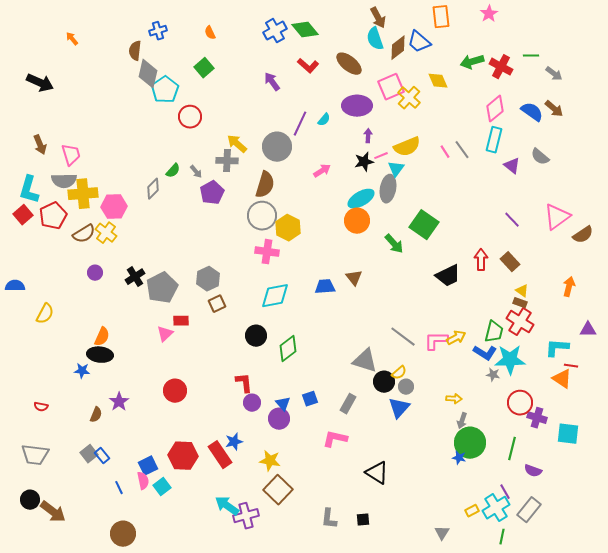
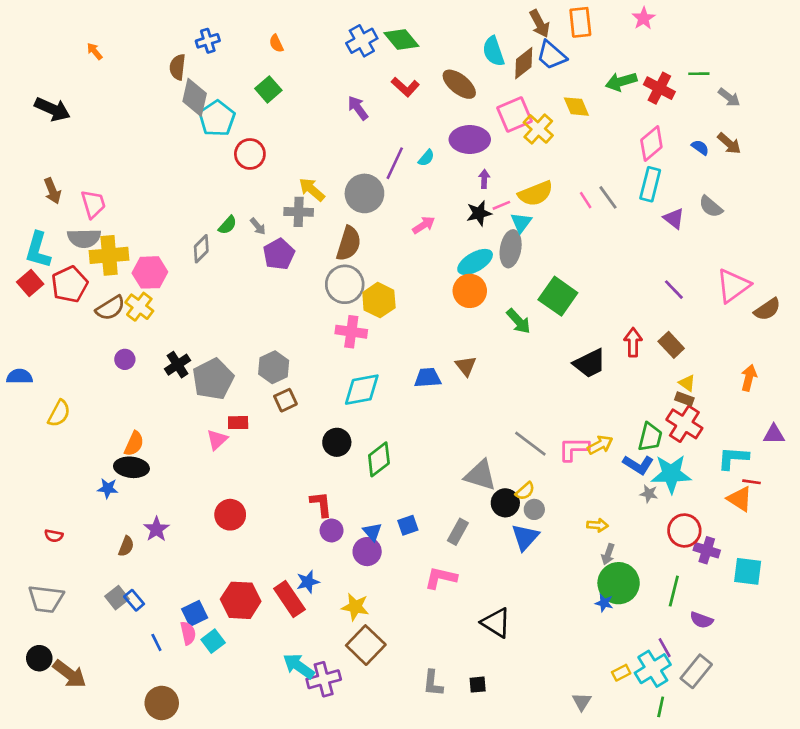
brown arrow: (378, 18) -> (540, 24), moved
blue semicircle: (532, 112) -> (700, 147), size x0.6

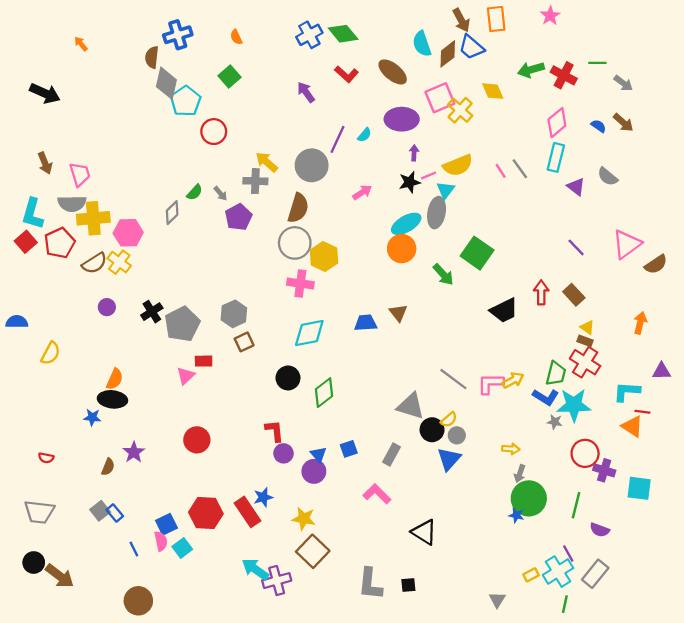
blue cross: (208, 41) -> (178, 35), size x1.4
pink L-shape: (441, 578) -> (377, 494), turned 32
gray L-shape: (433, 683) -> (370, 584), size x1.4

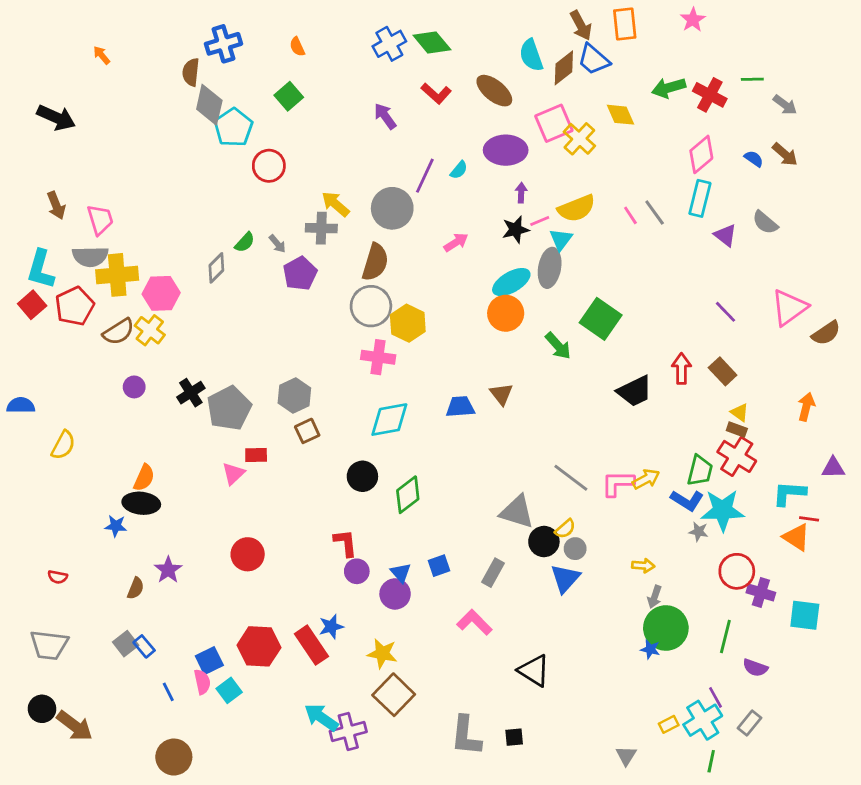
gray rectangle: (595, 574) -> (750, 723), size x0.7

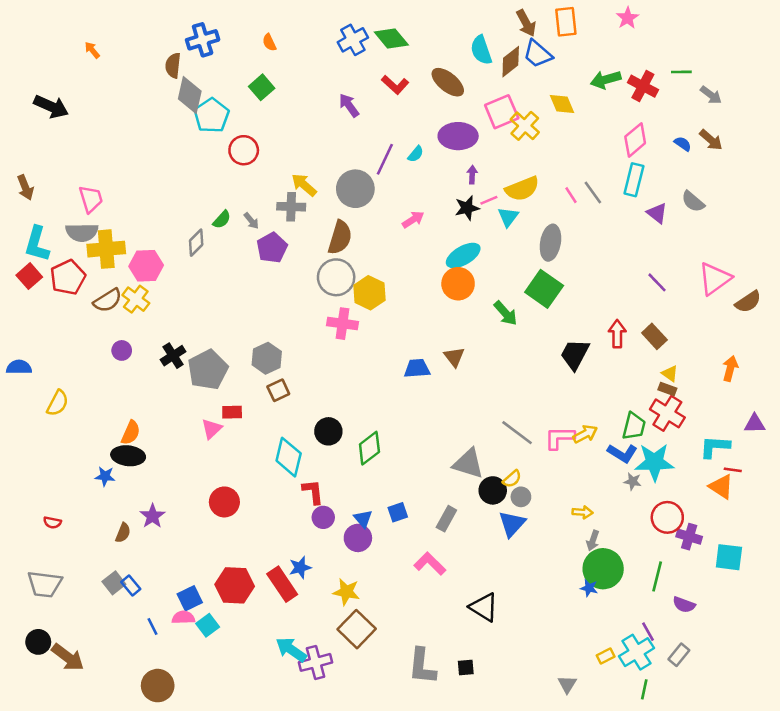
brown arrow: (56, 205) -> (25, 187), moved
gray ellipse: (550, 268) -> (550, 243), moved
black trapezoid: (635, 391) -> (575, 354), turned 144
cyan diamond: (389, 420) -> (289, 457), moved, turned -66
pink semicircle: (202, 682) -> (183, 618), turned -80

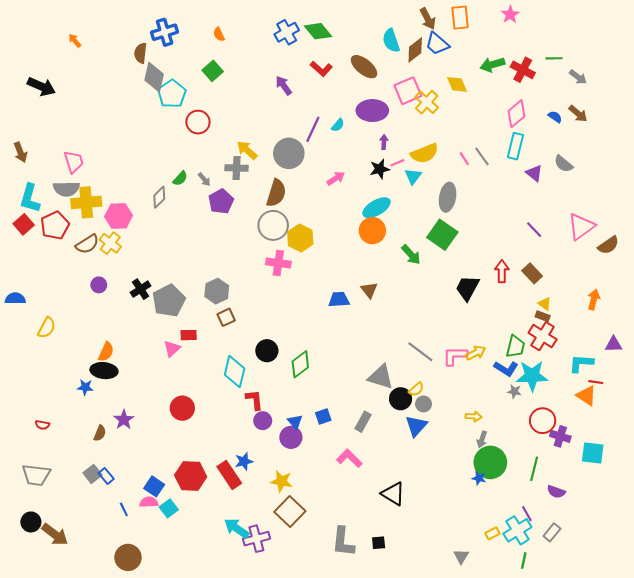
blue square: (190, 598) -> (154, 486), turned -30

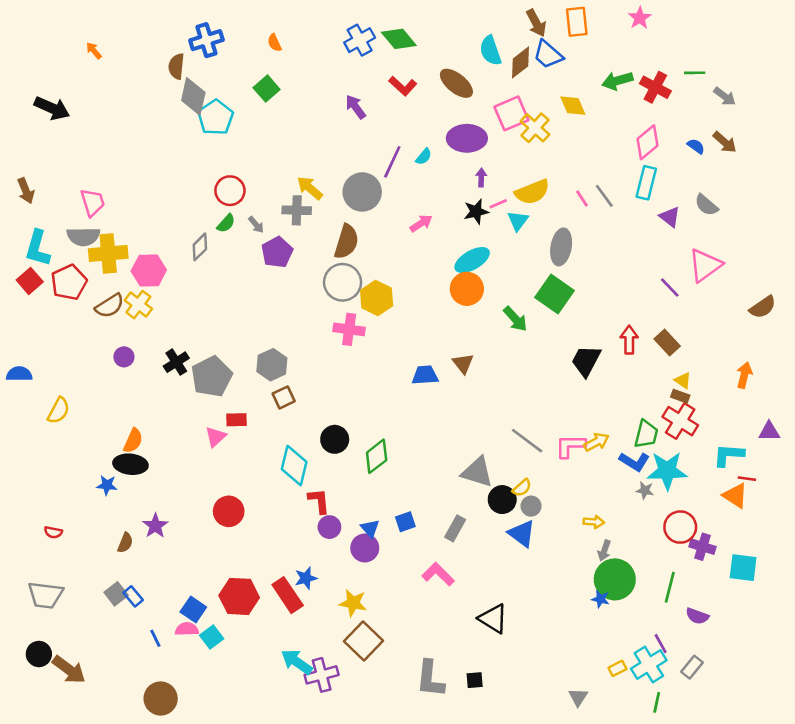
red circle: (198, 122) -> (230, 191), moved
pink triangle: (581, 226) -> (705, 265), moved
blue triangle: (416, 426) -> (522, 534), turned -35

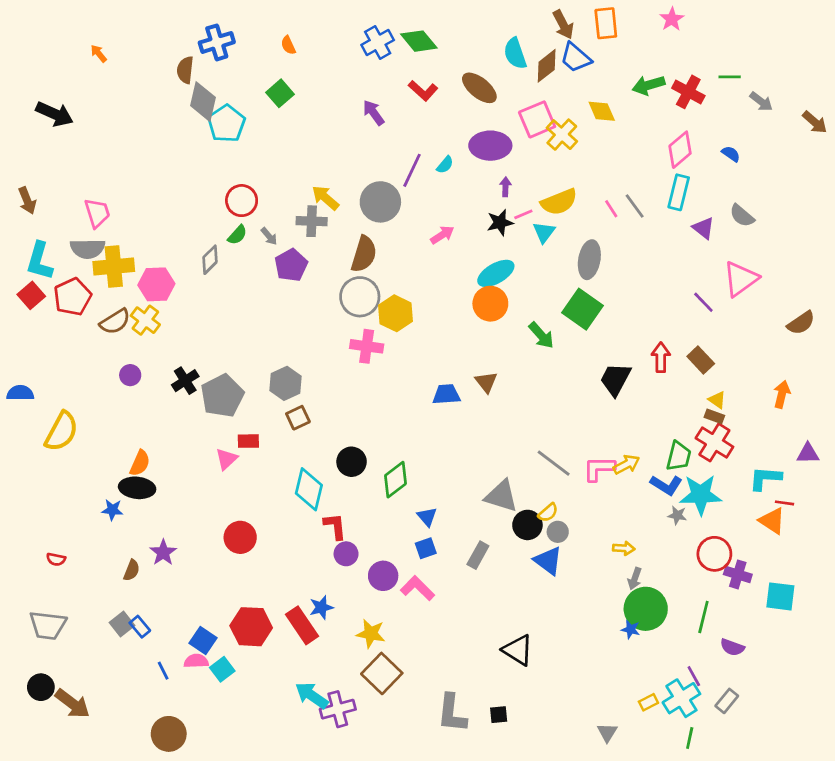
brown arrow: (725, 142) -> (815, 122), moved
yellow semicircle: (58, 411) -> (61, 431), size x1.4
blue triangle: (370, 528) -> (427, 517), moved
pink L-shape: (438, 574) -> (418, 588), moved

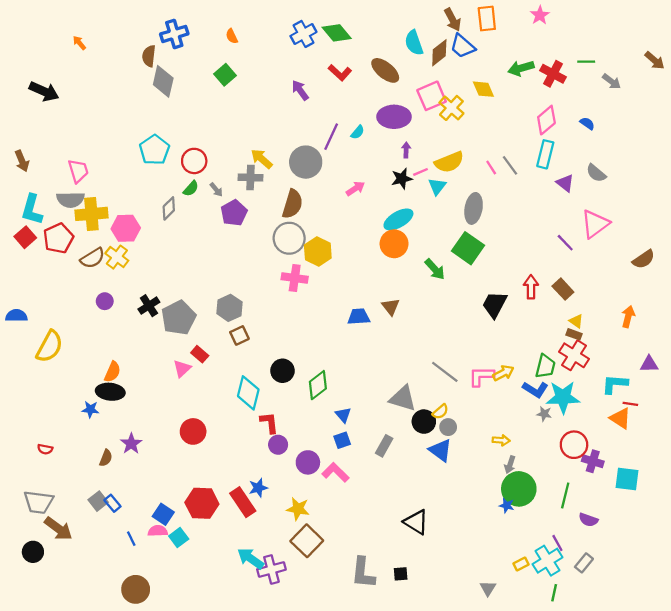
brown arrow: (815, 122) -> (655, 60), moved
cyan pentagon: (226, 124) -> (154, 150), moved
red rectangle: (248, 441) -> (200, 354), turned 42
brown arrow: (72, 704) -> (58, 529), moved

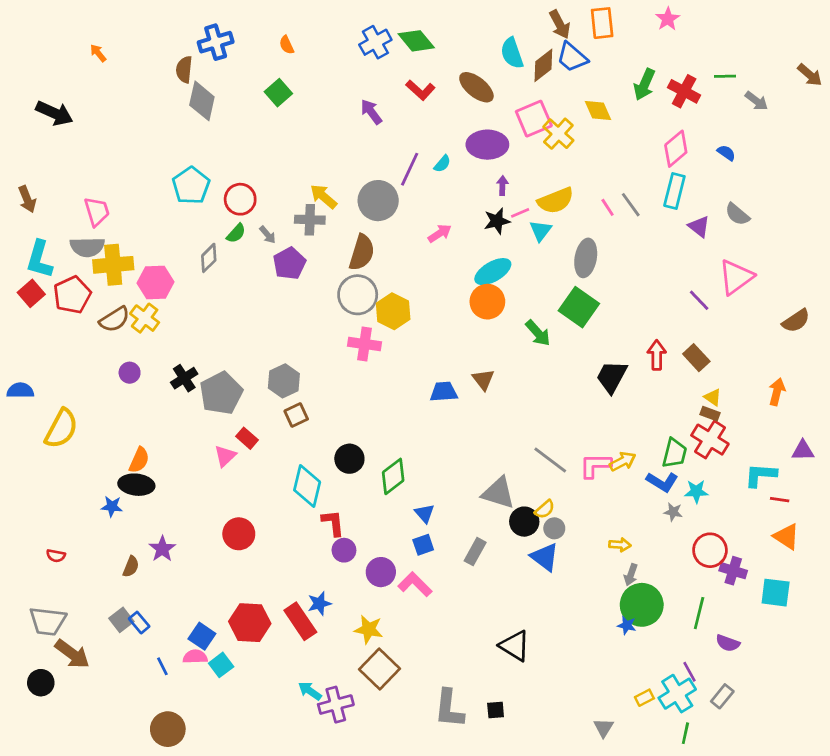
green arrow: (521, 68) -> (644, 84), turned -50
cyan star: (563, 397) -> (696, 491), size x0.6
orange triangle: (620, 418) -> (786, 537), moved
cyan arrow: (250, 558) -> (310, 691), size x0.7

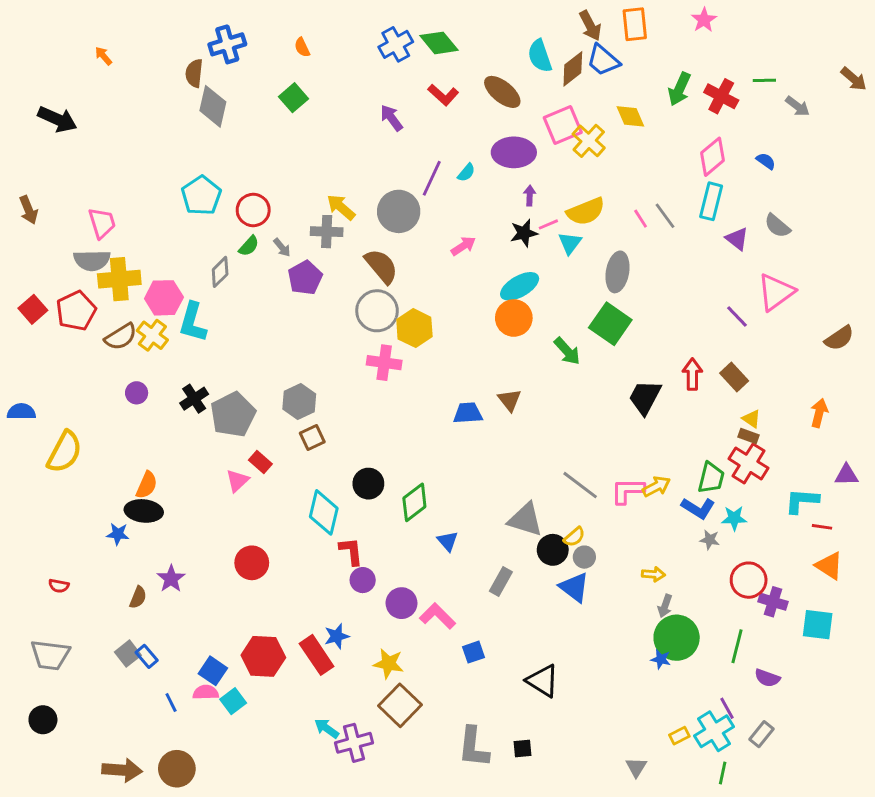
brown semicircle: (362, 252) -> (381, 266), turned -57
cyan L-shape: (39, 259) -> (193, 322), moved
blue square: (423, 545) -> (474, 652), moved
brown arrow: (72, 654) -> (122, 770), moved, turned -33

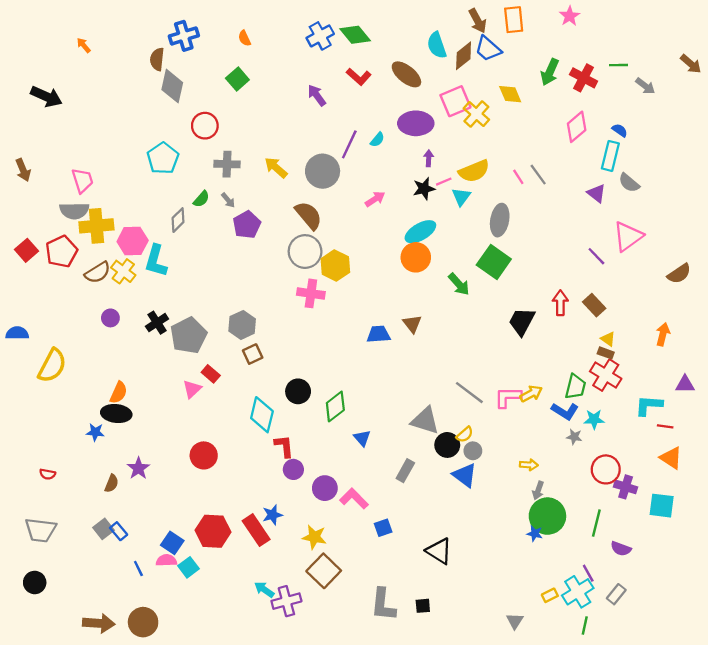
cyan rectangle: (711, 201) -> (610, 156), moved
red circle: (253, 210) -> (205, 126), moved
gray cross: (327, 232) -> (227, 164), moved

